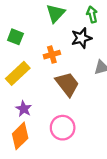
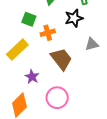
green square: (15, 37) -> (29, 19), moved
purple star: (24, 109) -> (32, 77), moved

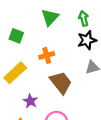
black star: (74, 18) -> (87, 40), moved
green square: (29, 19) -> (16, 36), moved

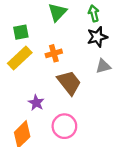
green square: (16, 36) -> (21, 32), turned -32
yellow rectangle: (15, 73) -> (20, 58), moved

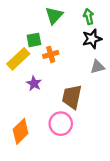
green square: (21, 32) -> (34, 40), moved
brown trapezoid: (69, 83) -> (72, 97), moved, turned -130
purple star: (36, 103) -> (34, 83), moved

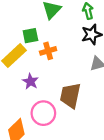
pink circle: (61, 124) -> (43, 113), moved

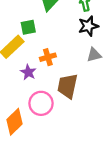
orange cross: (48, 51) -> (48, 57), moved

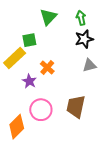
orange cross: (48, 57) -> (47, 68), turned -32
brown trapezoid: (68, 86) -> (76, 107), moved

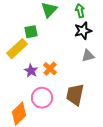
orange cross: (47, 68) -> (50, 69), moved

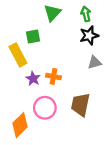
yellow rectangle: (17, 49) -> (18, 55), turned -75
orange cross: (50, 69) -> (54, 76), turned -32

